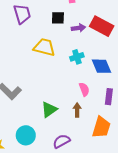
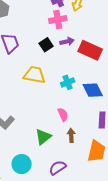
black square: (58, 18) -> (46, 45), turned -32
purple arrow: (78, 28) -> (67, 41), moved
pink semicircle: (84, 89) -> (63, 115), moved

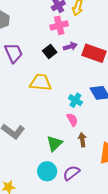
cyan cross: (68, 82) -> (75, 100), moved, turned -32
cyan circle: (22, 164) -> (47, 171), moved

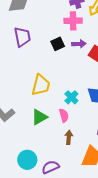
yellow trapezoid: (41, 82) -> (41, 85), moved, turned 85
green triangle: (54, 143) -> (39, 117), moved

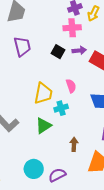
black square: (58, 44) -> (58, 52), turned -32
cyan cross: (71, 97) -> (61, 108), moved, turned 32
pink semicircle: (64, 115) -> (71, 86), moved

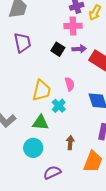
cyan cross: (61, 108) -> (59, 106), turned -32
green triangle: (43, 126) -> (40, 123), turned 36
cyan circle: (34, 169) -> (33, 148), moved

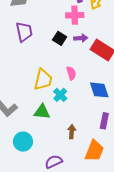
cyan circle: (33, 148) -> (23, 142), moved

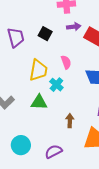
purple trapezoid: (24, 32) -> (16, 37), moved
black square: (60, 38) -> (45, 34), moved
cyan circle: (23, 142) -> (21, 145), moved

